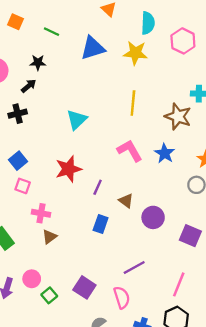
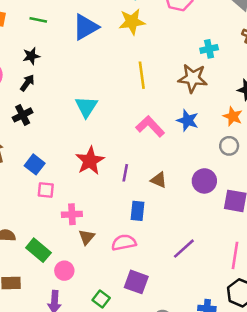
purple circle: (153, 217) -> (204, 181), moved
pink circle: (32, 279) -> (64, 271), moved
pink semicircle: (122, 297) -> (124, 243), moved, turned -70

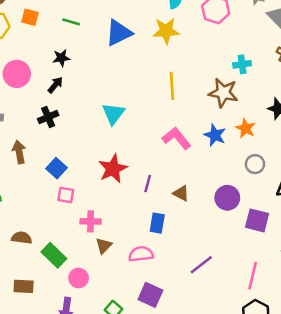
orange star: (233, 116) -> (246, 128), moved

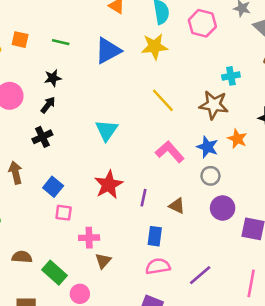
yellow line: (172, 86) -> (163, 100), turned -36
gray circle: (255, 164) -> (210, 176), moved
pink semicircle: (141, 254) -> (158, 266), moved

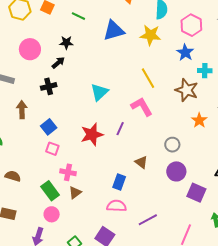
blue star: (207, 147) -> (185, 52), moved
pink L-shape: (170, 152) -> (142, 107), moved
purple line: (144, 198) -> (120, 129), moved
green rectangle: (55, 273) -> (50, 191), moved

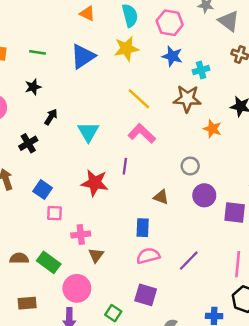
black arrow: (58, 63) -> (51, 117), moved
red star: (92, 134) -> (95, 183), turned -30
green rectangle: (50, 191) -> (49, 262), moved
pink circle: (52, 214) -> (77, 288), size x1.5

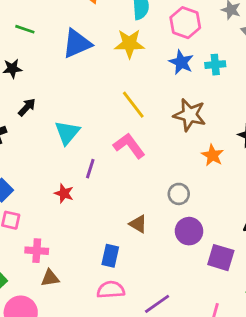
cyan cross: (201, 70) -> (215, 65), moved
purple line: (125, 166) -> (90, 169), moved
red star: (95, 183) -> (64, 193), size x0.6
brown triangle: (96, 255) -> (50, 278), turned 35

